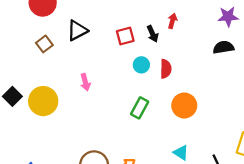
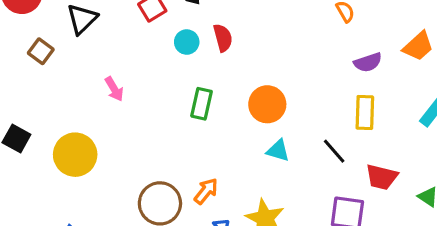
yellow circle: (43, 101) -> (75, 155), moved
orange circle: (184, 105) -> (267, 104), moved

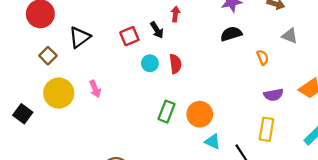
green rectangle: (202, 104) -> (167, 112), moved
cyan triangle: (278, 151) -> (213, 142), moved
yellow circle: (75, 155) -> (59, 93), moved

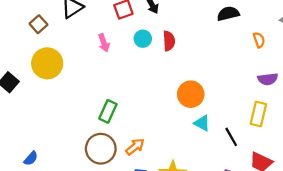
pink arrow: (95, 89) -> (104, 43), moved
green rectangle: (167, 112) -> (108, 111), moved

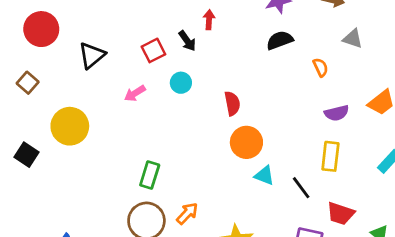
brown square: (38, 24) -> (28, 83), moved
red semicircle: (169, 41) -> (232, 103), moved
pink arrow: (104, 43) -> (135, 93), turned 84

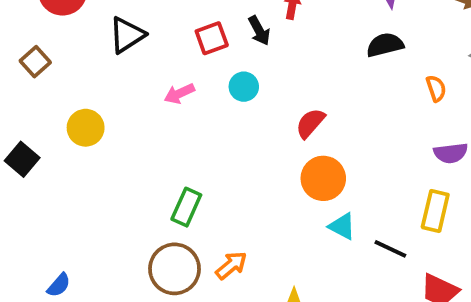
red semicircle: (232, 103) -> (310, 123), turned -135
yellow circle: (70, 126) -> (86, 128), size x0.7
black line: (301, 188) -> (390, 249), turned -35

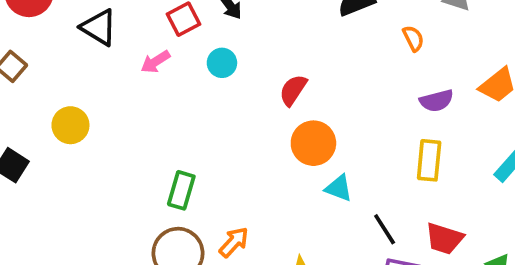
black triangle: (127, 35) -> (99, 27), turned -48
pink arrow: (179, 94) -> (155, 62), moved
black line: (390, 249) -> (385, 229), moved, turned 40

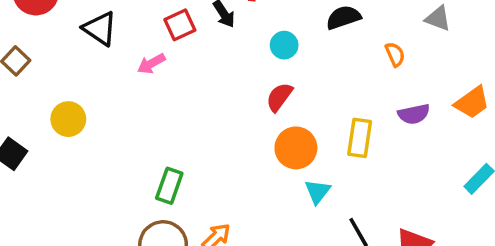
cyan circle: (222, 63) -> (284, 45), moved
yellow rectangle: (429, 160) -> (360, 138), moved
cyan triangle: (339, 188) -> (317, 191), turned 44

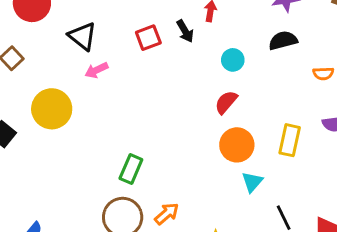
orange semicircle: (395, 54) -> (323, 74), turned 108
pink arrow: (151, 64) -> (96, 70), moved
yellow circle: (68, 119) -> (52, 109), size x1.4

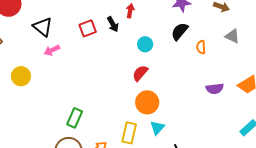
black semicircle: (283, 40) -> (180, 31), turned -36
orange semicircle: (323, 74) -> (201, 47), moved, turned 88
yellow circle: (52, 109) -> (21, 76), size x0.7
yellow rectangle: (290, 140) -> (129, 133), moved

